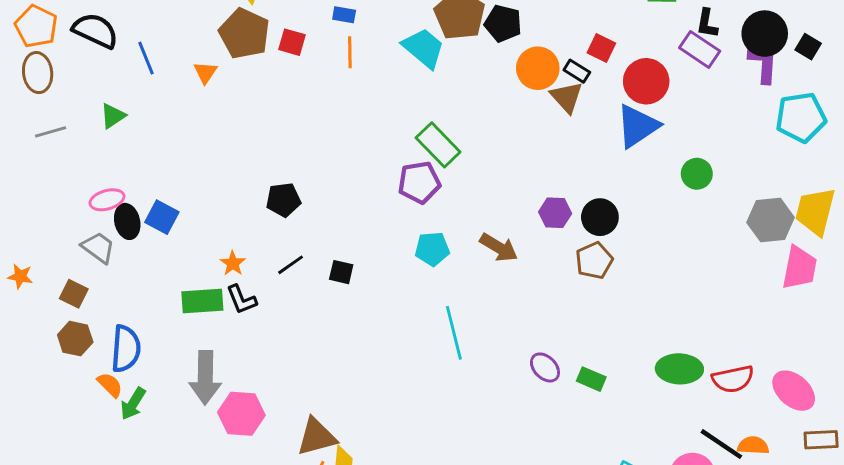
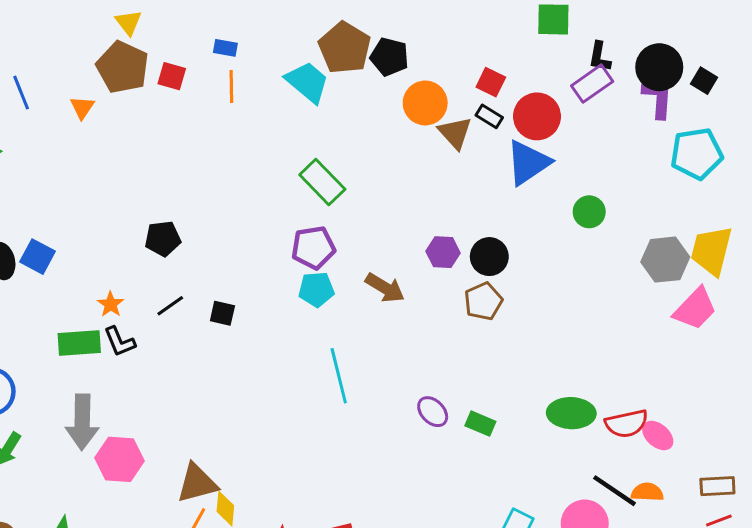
purple rectangle: (700, 49) -> (592, 84), turned -69
black rectangle: (577, 71) -> (489, 116), moved
purple pentagon: (419, 182) -> (313, 248), moved
pink trapezoid: (799, 268) -> (695, 309), turned 33
pink ellipse: (794, 391) -> (658, 435), moved, size x0.7

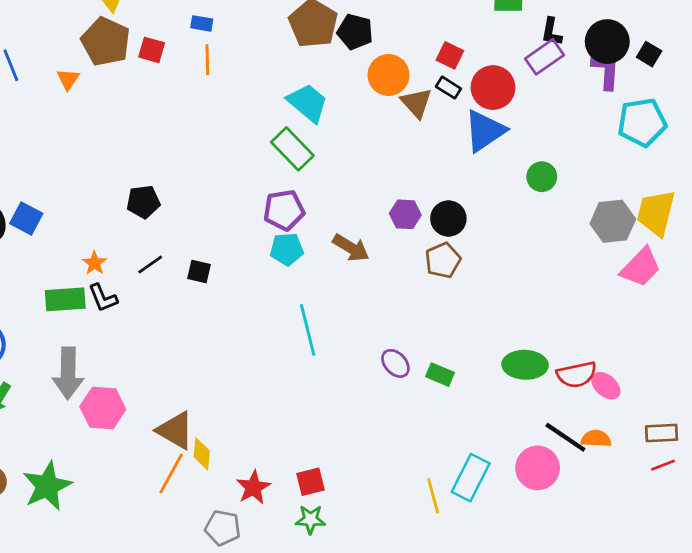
cyan trapezoid: (307, 82) -> (308, 103), moved
brown triangle: (197, 483) -> (175, 430), turned 45

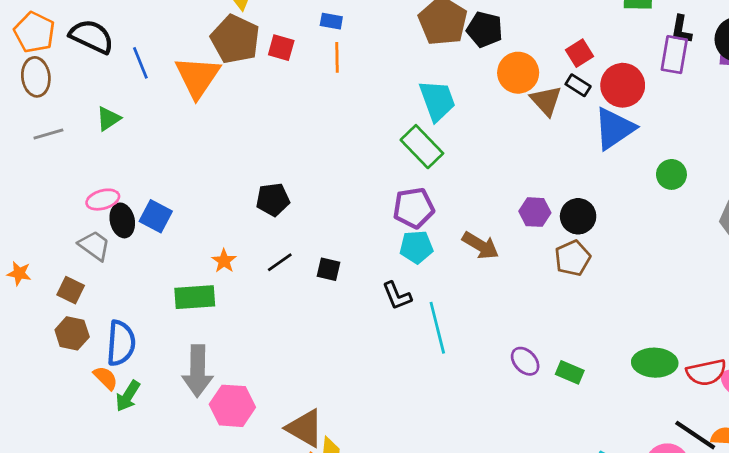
red square: (450, 55) -> (579, 53), turned 32
purple rectangle: (545, 57) -> (674, 55), turned -45
orange triangle: (68, 79) -> (198, 77), size x2.0
cyan trapezoid: (308, 103) -> (437, 101), turned 30
black L-shape: (103, 298) -> (397, 296), moved

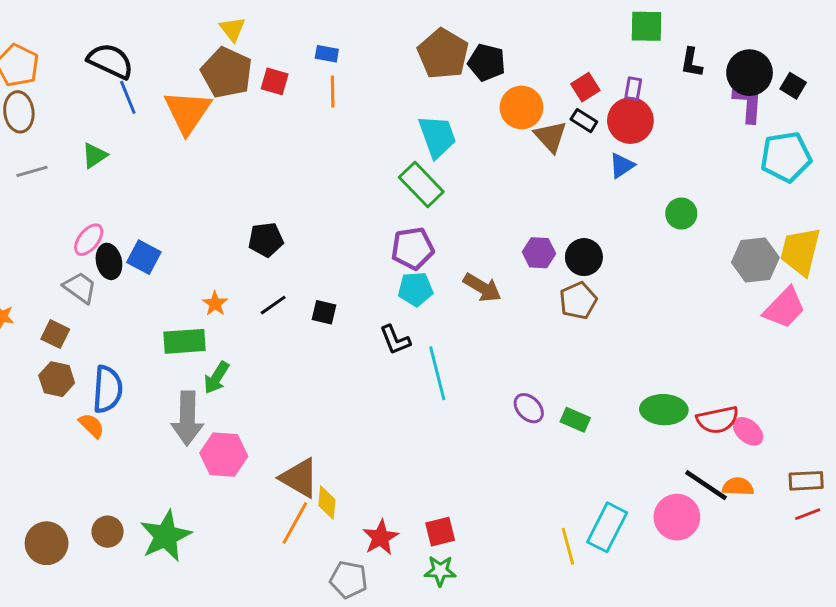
black semicircle: (92, 36) -> (110, 61), moved
purple rectangle: (674, 55) -> (633, 89), moved, size x0.6
blue triangle: (614, 128) -> (622, 166), size x0.6
pink ellipse: (103, 200) -> (89, 240), turned -36
green arrow: (128, 396) -> (216, 378), moved

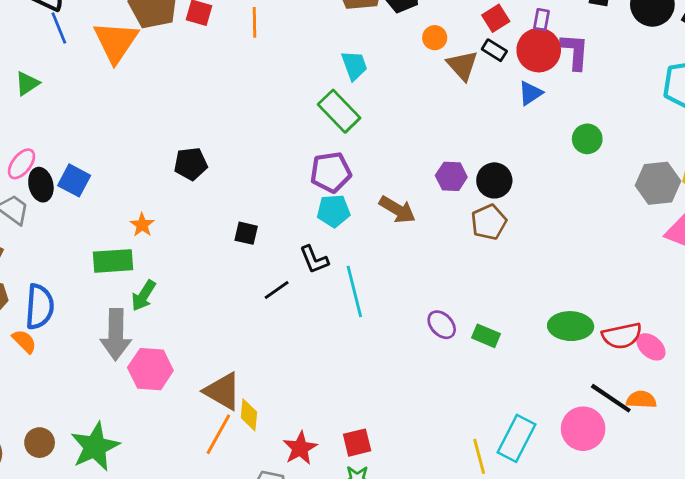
purple L-shape: (748, 103) -> (575, 52), moved
orange circle: (521, 107) -> (435, 38), size x0.6
cyan trapezoid: (437, 137) -> (354, 65), size x0.7
black line: (273, 305) -> (277, 290), moved

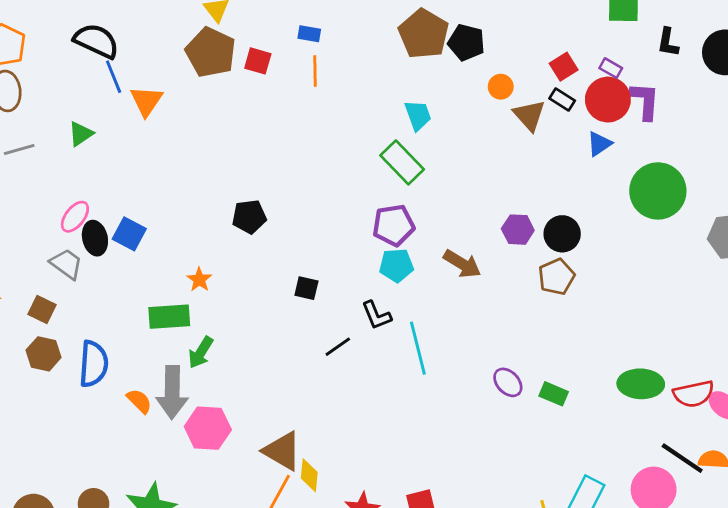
purple rectangle: (541, 20) -> (611, 68), turned -70
orange triangle: (116, 42) -> (146, 101), moved, size x0.7
green circle: (587, 139) -> (658, 191), size x1.8
orange semicircle: (24, 341) -> (139, 401), moved

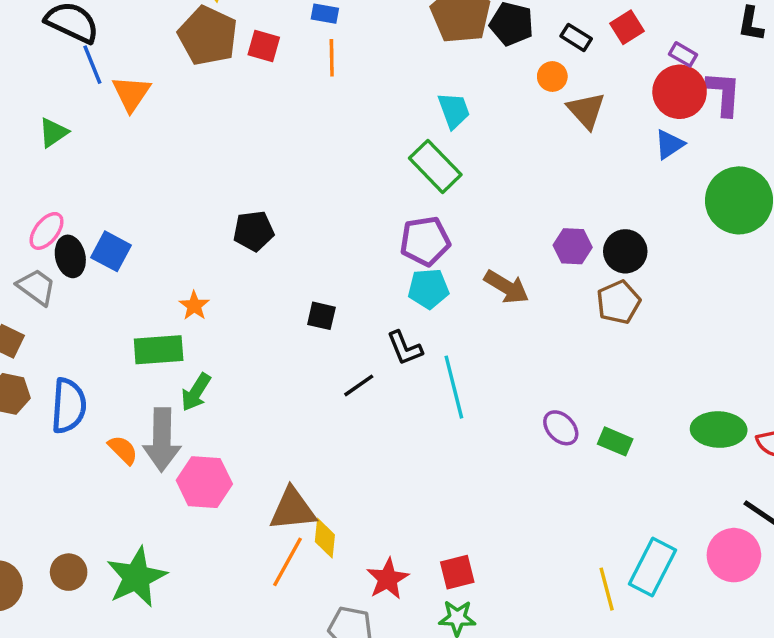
red square: (564, 67) -> (627, 27), moved
black rectangle: (562, 100) -> (576, 37), moved
brown triangle: (282, 451) -> (293, 509), turned -36

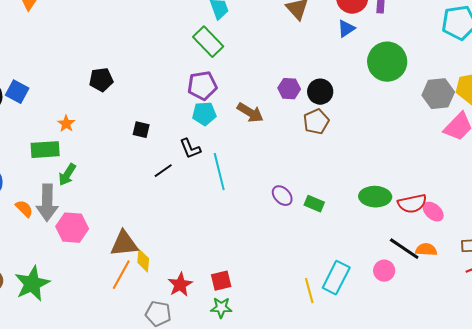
pink circle: (734, 555) -> (384, 271), size x0.7

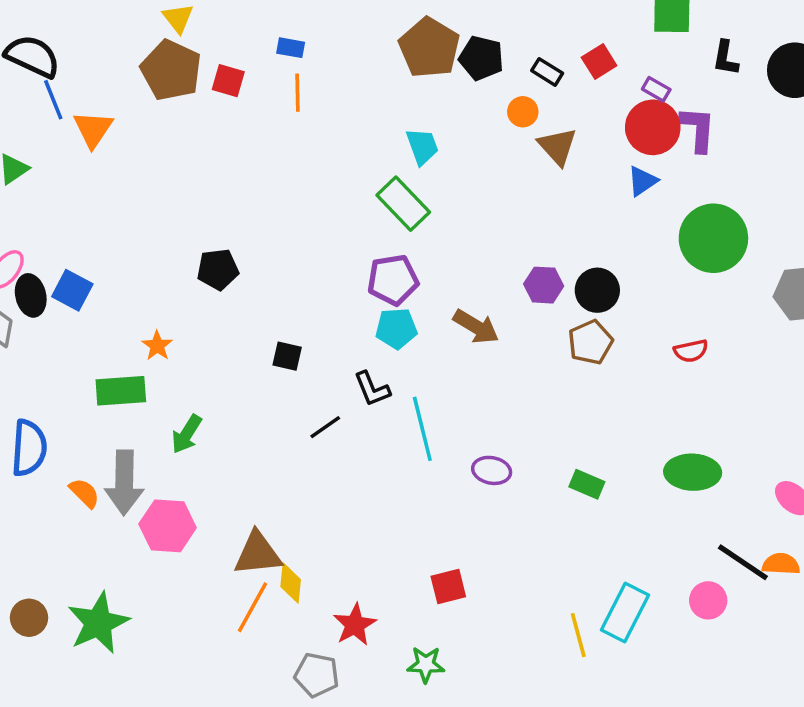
green arrow: (67, 175) -> (187, 434), moved
purple ellipse: (282, 196) -> (492, 470), moved, turned -35
red semicircle: (412, 204) -> (691, 351), moved, size x0.7
red square: (221, 281) -> (448, 587), moved

